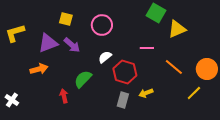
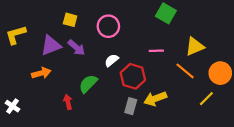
yellow triangle: (177, 29) -> (195, 46), moved
yellow arrow: (146, 93) -> (155, 99), size x1.5

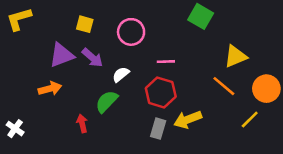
yellow L-shape: (16, 35) -> (19, 19), moved
pink line: (156, 51) -> (166, 62), moved
white semicircle: (112, 60) -> (121, 74), moved

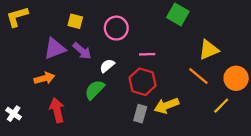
red arrow: (82, 123) -> (57, 110), moved, size x1.5

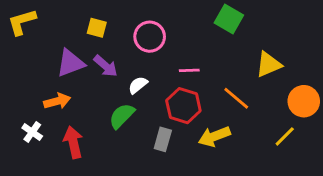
orange line: (198, 76) -> (236, 98), moved
white cross: (14, 114) -> (32, 132), moved
gray rectangle: (140, 114) -> (163, 139), moved

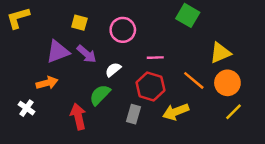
orange circle: (304, 101) -> (227, 83), moved
red arrow: (73, 142) -> (78, 117), moved

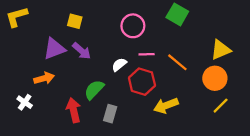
pink circle: (123, 30) -> (133, 26), moved
yellow triangle: (220, 53) -> (221, 50), moved
white semicircle: (113, 70) -> (119, 65), moved
orange line: (194, 80) -> (177, 62), moved
gray rectangle: (134, 114) -> (110, 114), moved

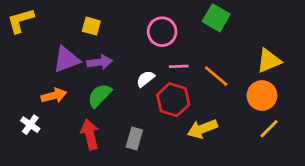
purple arrow: (82, 51) -> (100, 62), turned -48
green semicircle: (94, 90) -> (100, 95), moved

